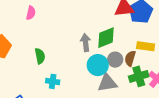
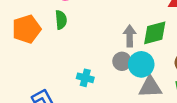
green semicircle: (40, 56) -> (61, 20), moved
gray circle: (115, 60) -> (122, 61), moved

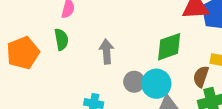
gray arrow: (130, 36) -> (106, 52), moved

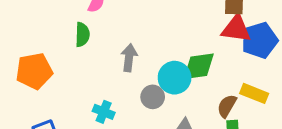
orange pentagon: (23, 53) -> (34, 71), moved
cyan circle: (156, 84) -> (175, 78), moved

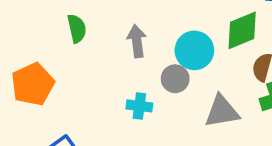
green diamond: (199, 66) -> (242, 30), moved
cyan cross: (104, 112) -> (139, 106), moved

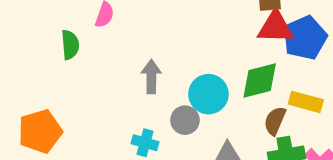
green semicircle: (77, 28) -> (70, 45), moved
orange pentagon: (33, 84) -> (40, 131), moved

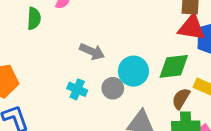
gray arrow: (151, 77) -> (92, 52), turned 105
cyan cross: (145, 143) -> (77, 89), moved

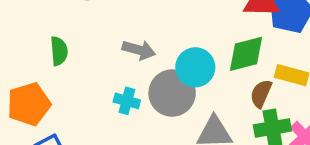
green semicircle: (34, 18) -> (59, 51), moved
gray circle: (113, 88) -> (172, 93), size x1.6

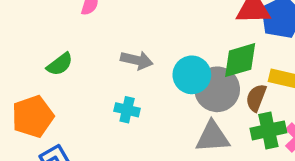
green semicircle: (59, 51) -> (60, 64), turned 60
gray circle: (172, 93) -> (217, 89), moved

